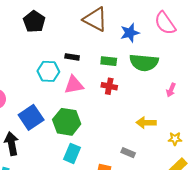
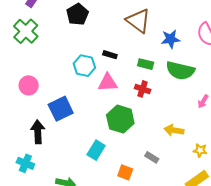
green hexagon: (67, 122) -> (120, 119), moved

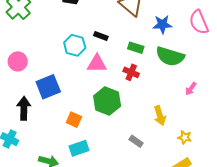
yellow arrow: (174, 130) -> (160, 116), turned -120
cyan rectangle: (96, 150) -> (79, 148), moved, turned 36
orange square: (125, 172) -> (74, 120), moved

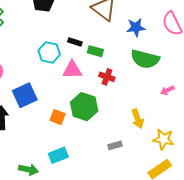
green rectangle: (136, 48) -> (95, 51), moved
pink arrow: (191, 89) -> (167, 90), turned 32
orange square: (74, 120) -> (58, 117), moved
yellow star: (185, 137) -> (163, 139), size x1.5
gray rectangle: (136, 141) -> (115, 145), turned -48

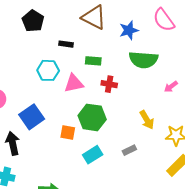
black rectangle: (75, 42) -> (66, 44), moved
cyan rectangle: (58, 155) -> (93, 155), moved

